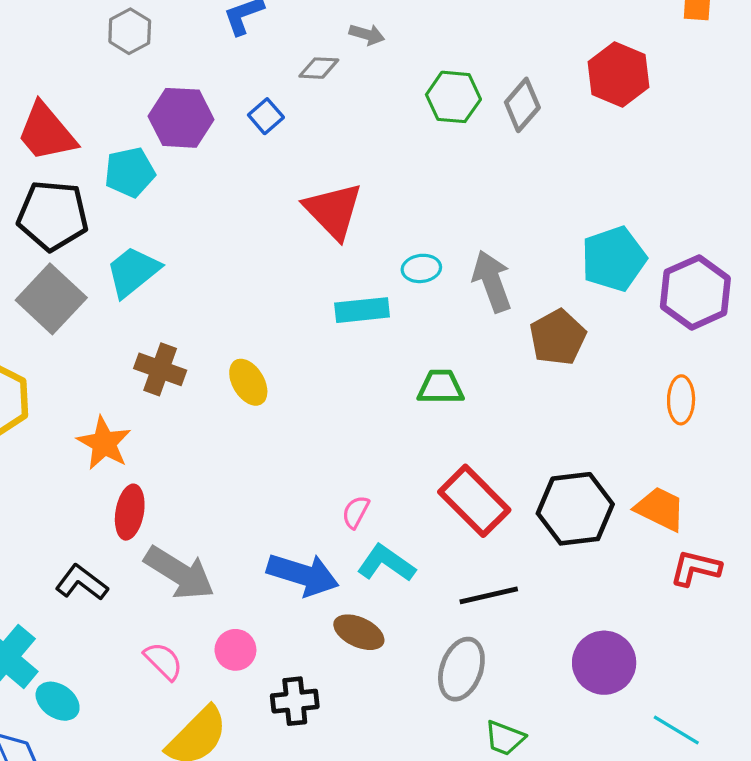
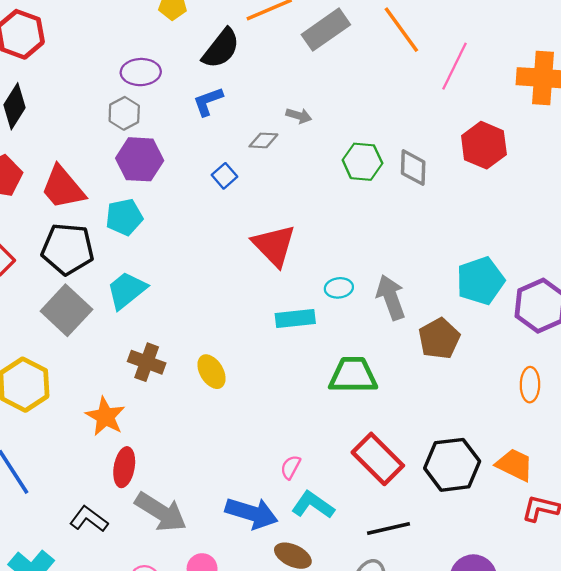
gray diamond: (522, 105) -> (413, 168), turned -39
purple hexagon: (181, 118) -> (140, 159), moved
green trapezoid: (441, 387) -> (353, 375), size x1.4

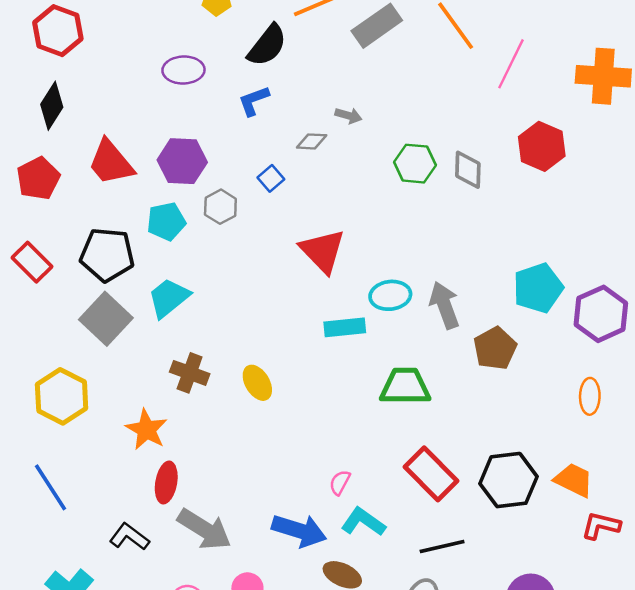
gray hexagon: (124, 113) -> (220, 207), moved
red trapezoid: (63, 188) -> (111, 162), moved
cyan ellipse: (339, 288) -> (390, 295), size x1.4

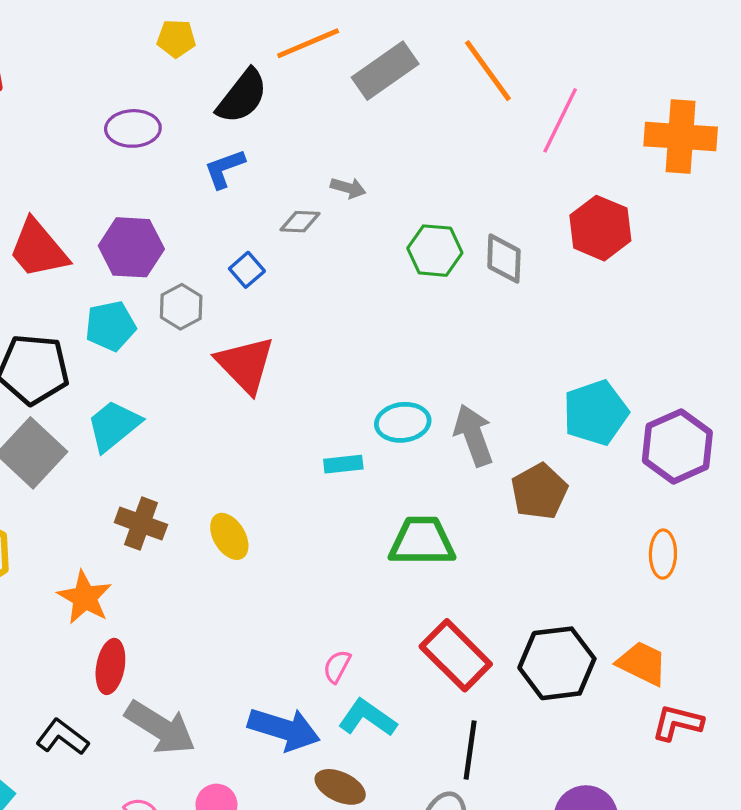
red triangle: (323, 251) -> (245, 365), moved
cyan rectangle: (345, 327) -> (343, 464), size x0.7
black line: (442, 547) -> (470, 750), turned -69

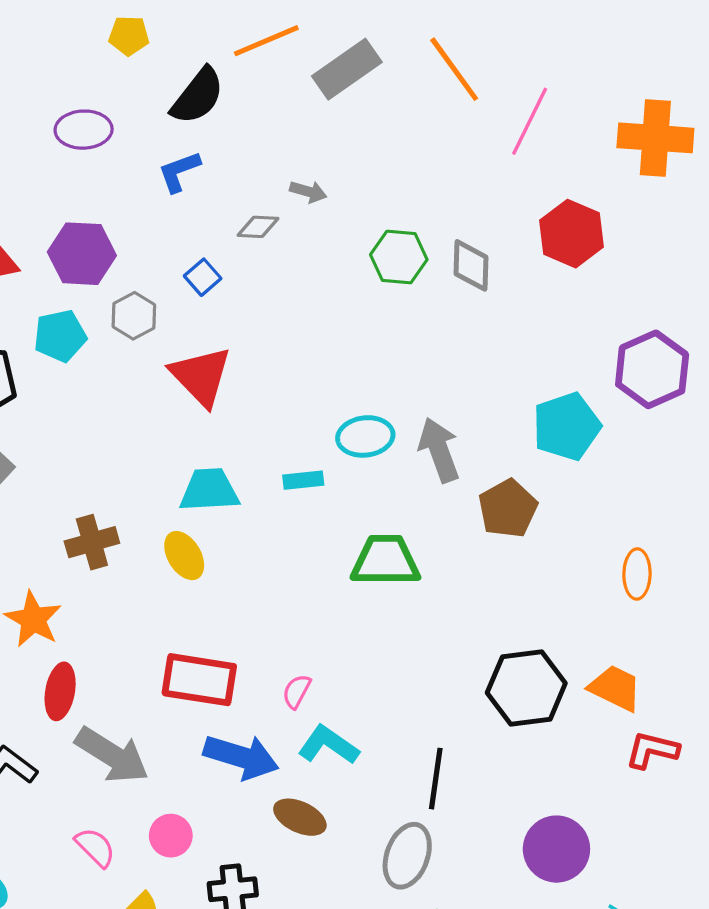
cyan trapezoid: (114, 426) -> (209, 490), moved, turned 36
purple hexagon: (677, 446) -> (652, 369), moved
brown cross: (141, 524) -> (92, 542), turned -36
red rectangle: (456, 655) -> (199, 680), moved, turned -36

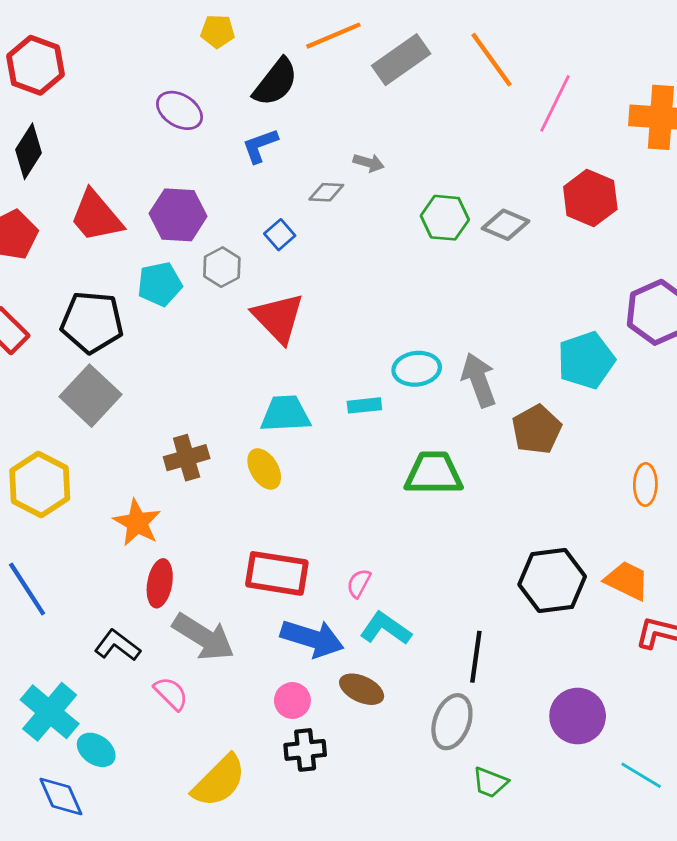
purple ellipse: (84, 130) -> (179, 110), turned 33
gray diamond: (471, 265) -> (506, 225), turned -69
pink circle: (171, 836) -> (292, 700), moved
pink semicircle: (95, 847) -> (171, 693), moved

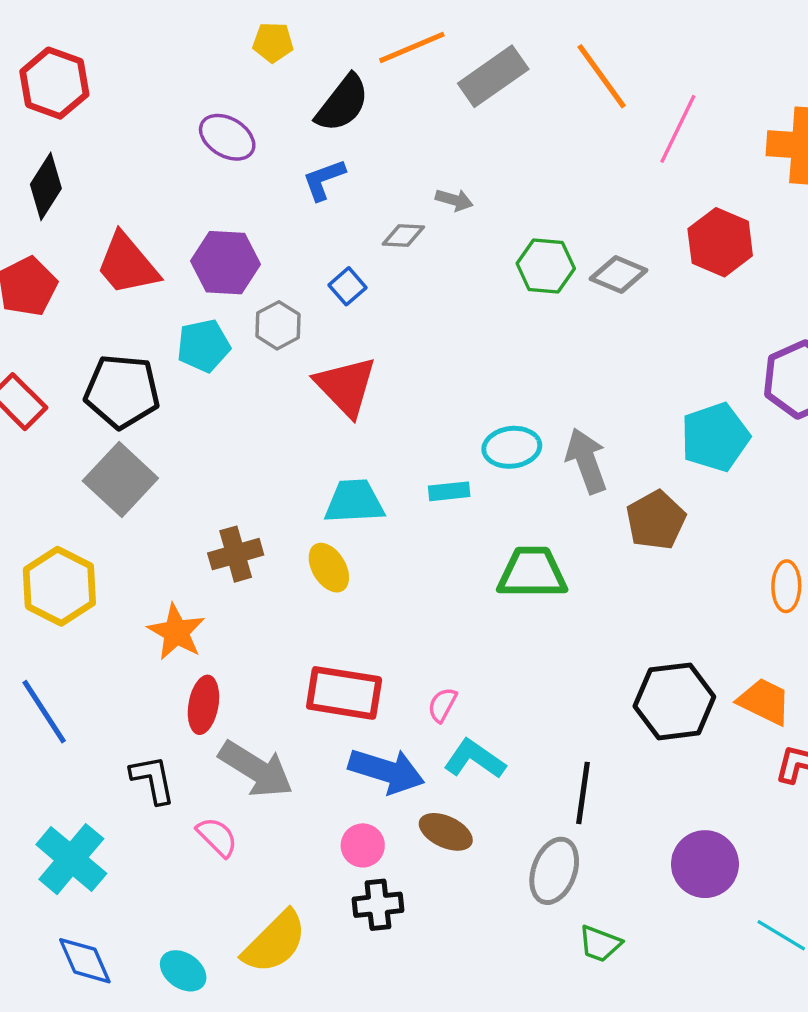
black L-shape: (117, 645) -> (153, 779), turned 42
cyan ellipse: (96, 750) -> (183, 971), moved

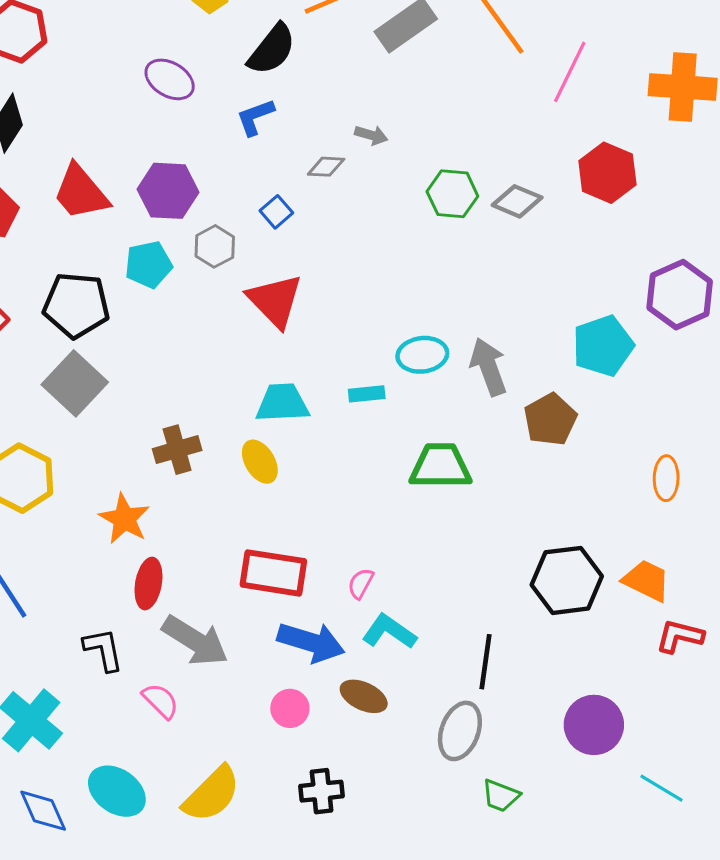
black cross: (378, 905) -> (322, 791), moved
cyan ellipse: (183, 971) -> (117, 791), moved, size x1.4

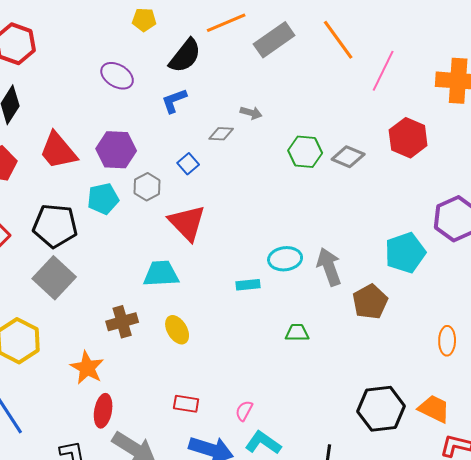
cyan trapezoid: (282, 403) -> (161, 274), moved
green trapezoid: (440, 466) -> (297, 333), size x0.6
red rectangle: (273, 573) -> (186, 404), size x0.6

